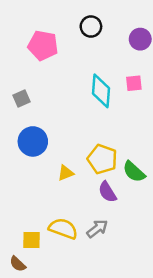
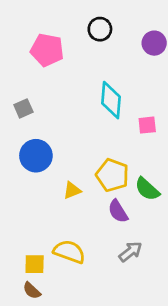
pink square: (134, 83) -> (147, 125), moved
gray arrow: (97, 229) -> (130, 252), moved
brown semicircle: (18, 264) -> (32, 291), moved

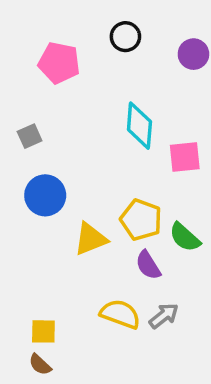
pink square: (147, 125) -> (185, 157), size x1.4
yellow triangle: (72, 190) -> (91, 239), size x1.5
yellow semicircle: (69, 252) -> (120, 314), moved

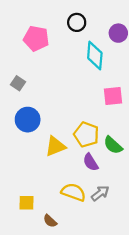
cyan diamond: (139, 126) -> (95, 56), moved
gray square: (30, 136) -> (18, 83), turned -32
brown semicircle: (40, 365) -> (50, 221), moved

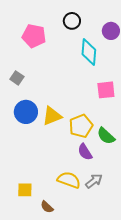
yellow pentagon: (86, 135) -> (81, 126), turned 30
yellow triangle: (55, 146) -> (52, 116), moved

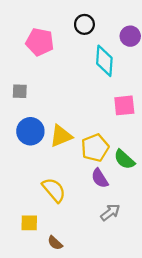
gray square: (17, 78) -> (20, 91), turned -32
yellow semicircle: (69, 180) -> (54, 190), moved, turned 30

